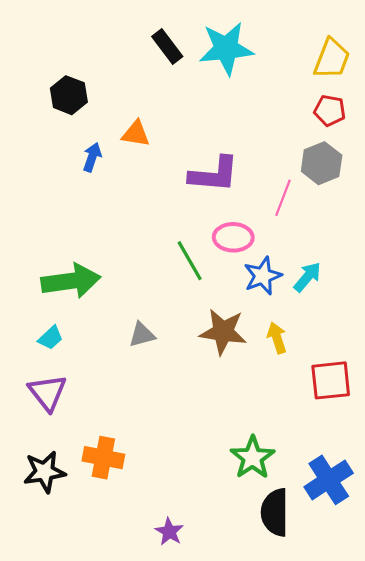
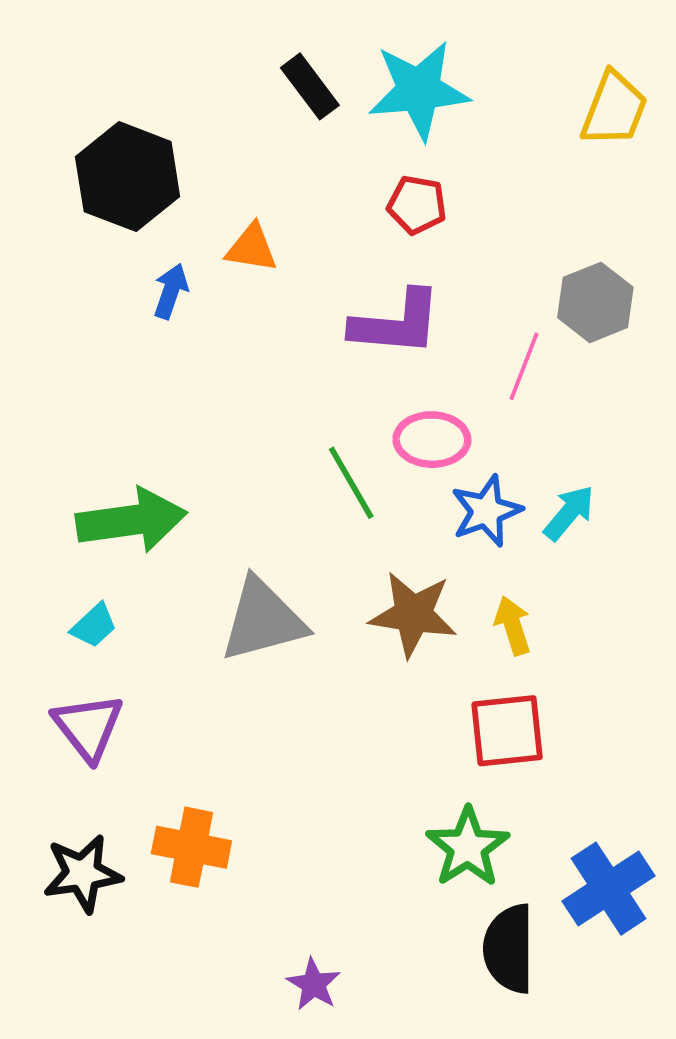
black hexagon: (69, 95) -> (128, 177), size x1.5
red pentagon: (330, 110) -> (417, 205), moved
gray triangle: (142, 335) -> (263, 620), size x1.8
red square: (331, 380) -> (507, 731), moved

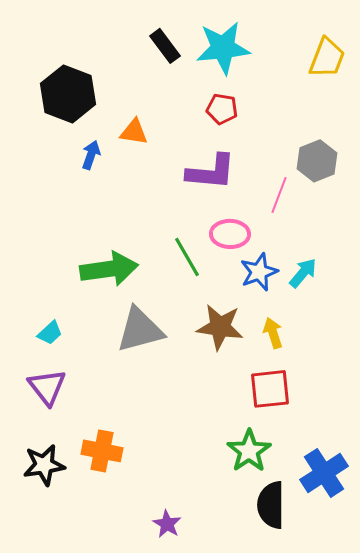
green arrow: (131, 520) -> (109, 269), moved

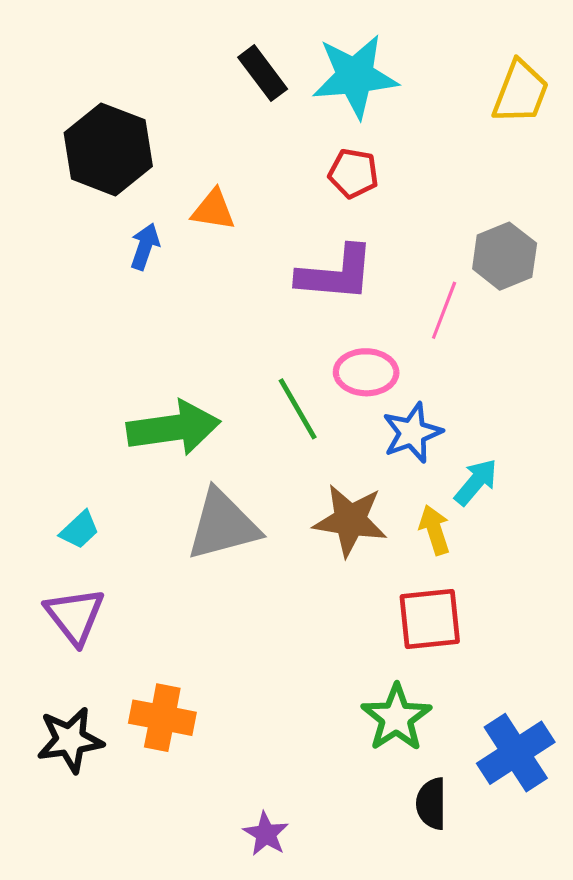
cyan arrow: (303, 273) -> (476, 482), moved
black semicircle: (271, 505) -> (431, 804), size x0.7

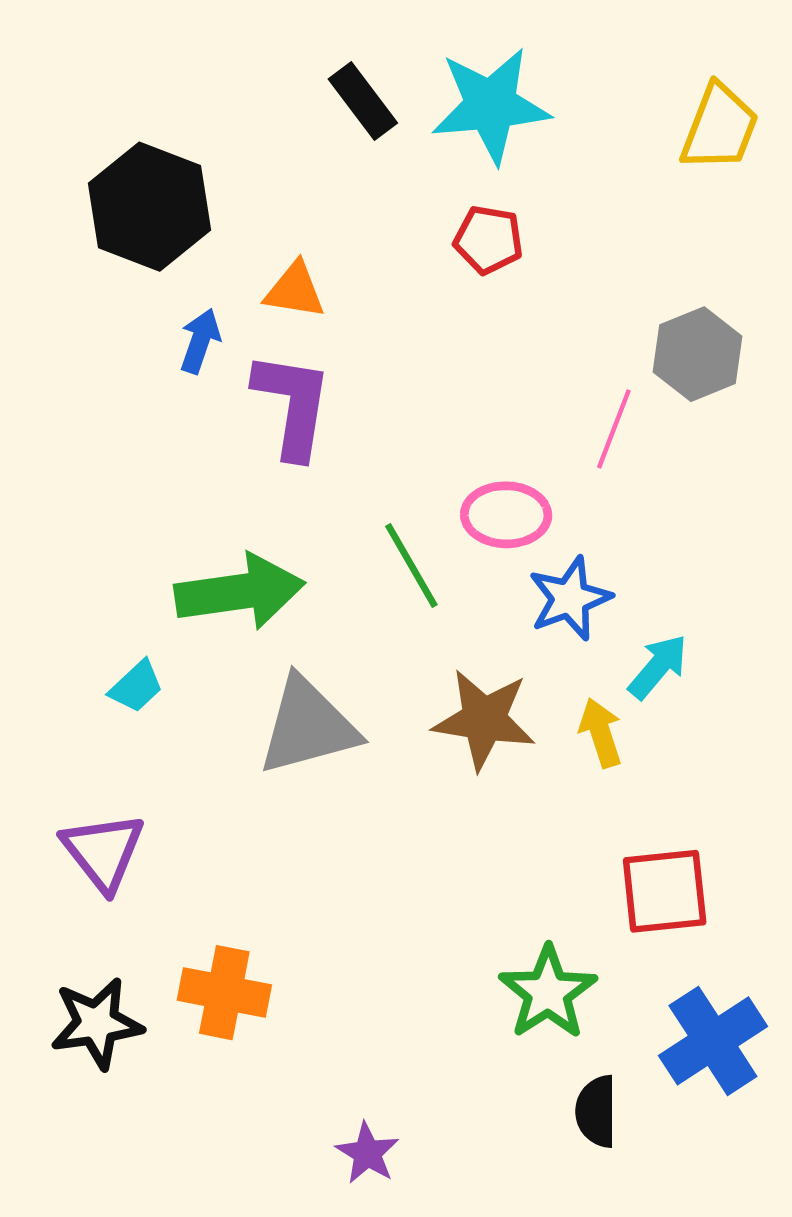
purple L-shape: (336, 274) -> (293, 405), moved, turned -86
cyan trapezoid: (80, 530) -> (136, 687), moved
red square: (430, 619) -> (665, 891), moved

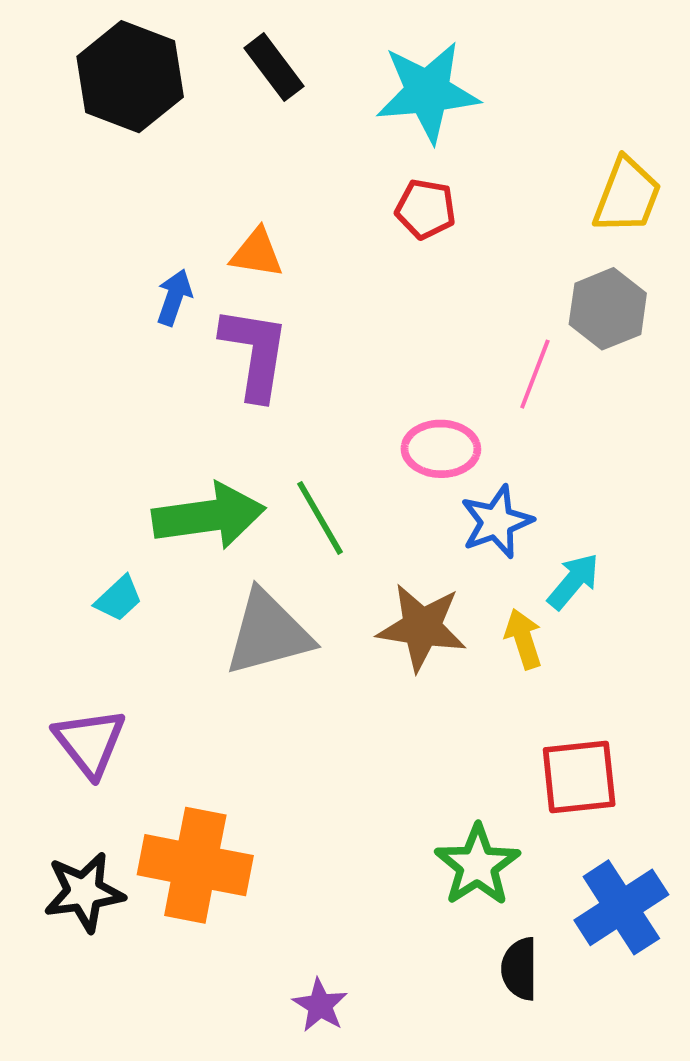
black rectangle: (363, 101) -> (274, 67), moved
yellow trapezoid: (720, 127) -> (627, 196), moved
black hexagon: (149, 207) -> (130, 77), moved
green line: (411, 565) -> (320, 518), moved
orange cross: (224, 993) -> (195, 865), size x1.4

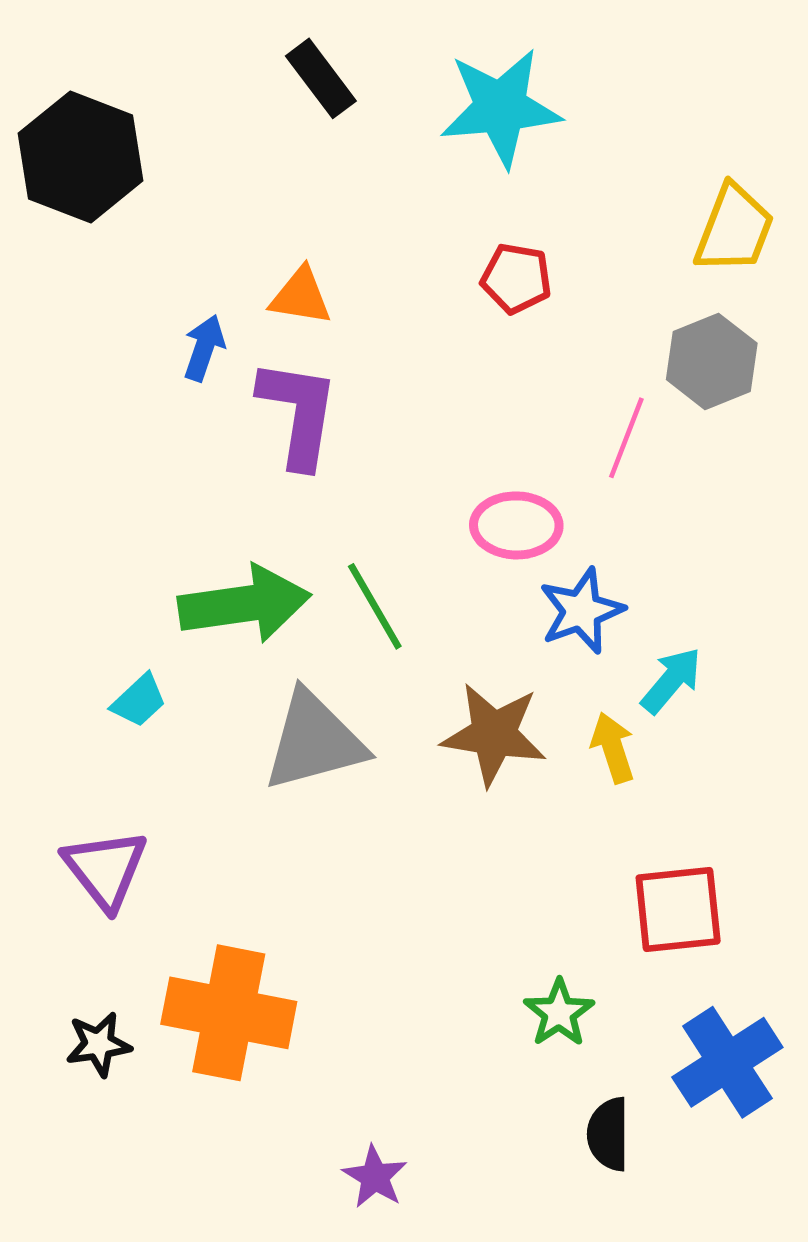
black hexagon: (130, 77) -> (81, 157), moved
red pentagon: (426, 209) -> (516, 278), moved
green star: (477, 865) -> (559, 1013), size x0.7
black star: (84, 892) -> (99, 1044), size x0.7

